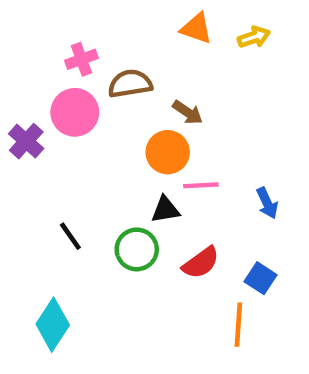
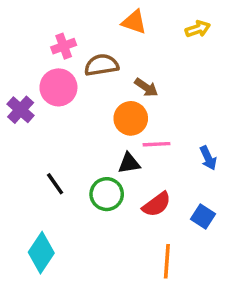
orange triangle: (196, 28) -> (134, 22), moved
orange line: (238, 325) -> (167, 261), moved

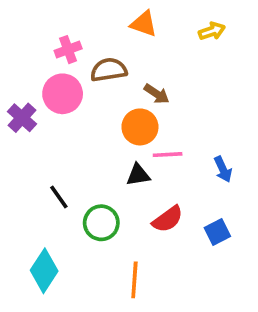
green circle: (107, 194) -> (101, 223), moved
blue square: (203, 216) -> (217, 232), turned 30
orange line: (167, 261) -> (134, 280), moved

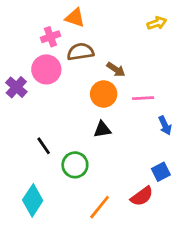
orange triangle: (144, 24) -> (75, 18), moved
pink line: (168, 155) -> (143, 98), moved
red semicircle: (168, 219) -> (142, 196), moved
orange line: (134, 280) -> (100, 207), turned 35

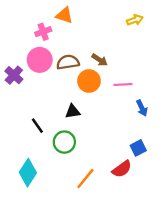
brown semicircle: (80, 52) -> (68, 62), moved
black triangle: (102, 129) -> (73, 112), moved

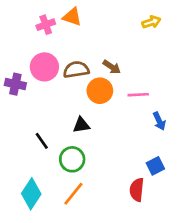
pink cross: (43, 32) -> (46, 25), moved
purple cross: (14, 75) -> (15, 84), turned -30
red semicircle: (122, 169) -> (137, 190), turned 132
orange line: (85, 178) -> (73, 194), moved

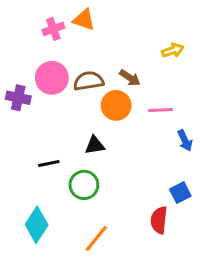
yellow arrow: (151, 22) -> (173, 50), moved
black line: (42, 141) -> (49, 164), turned -66
orange line: (73, 194) -> (96, 238), moved

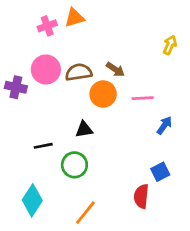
orange triangle: (84, 20) -> (74, 18), turned -35
yellow arrow: (173, 50) -> (170, 45), moved, turned -48
blue arrow: (185, 141) -> (164, 125), turned -120

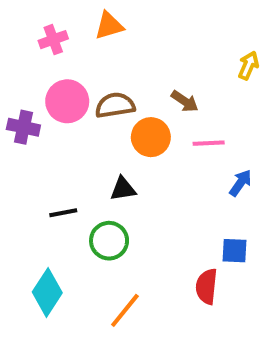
pink cross: (47, 26) -> (53, 40), moved
brown arrow: (115, 69) -> (185, 101), moved
blue square: (160, 172) -> (234, 251), turned 30

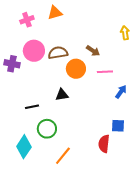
yellow arrow: (248, 65) -> (125, 33), turned -32
green circle: (109, 241) -> (47, 129), moved

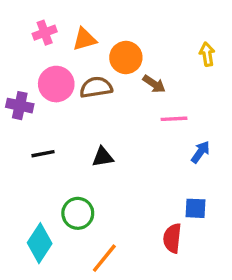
orange triangle: (55, 13) -> (84, 39), moved
orange circle: (76, 69) -> (126, 58), moved
black line: (32, 107) -> (43, 154), moved

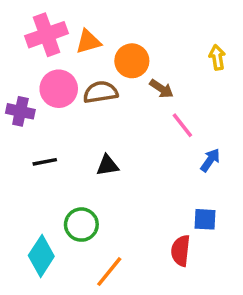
pink cross: (45, 33) -> (47, 35), size x1.6
pink line: (174, 119) -> (182, 125), turned 55

